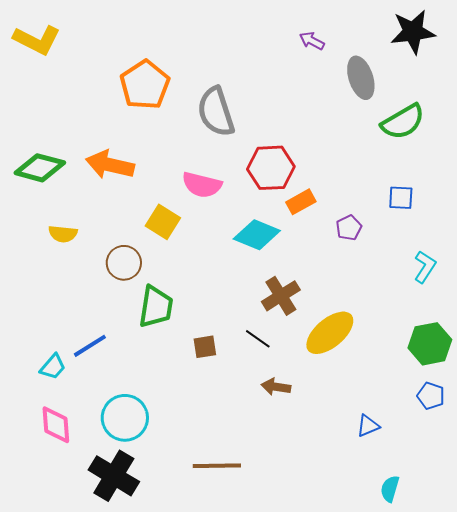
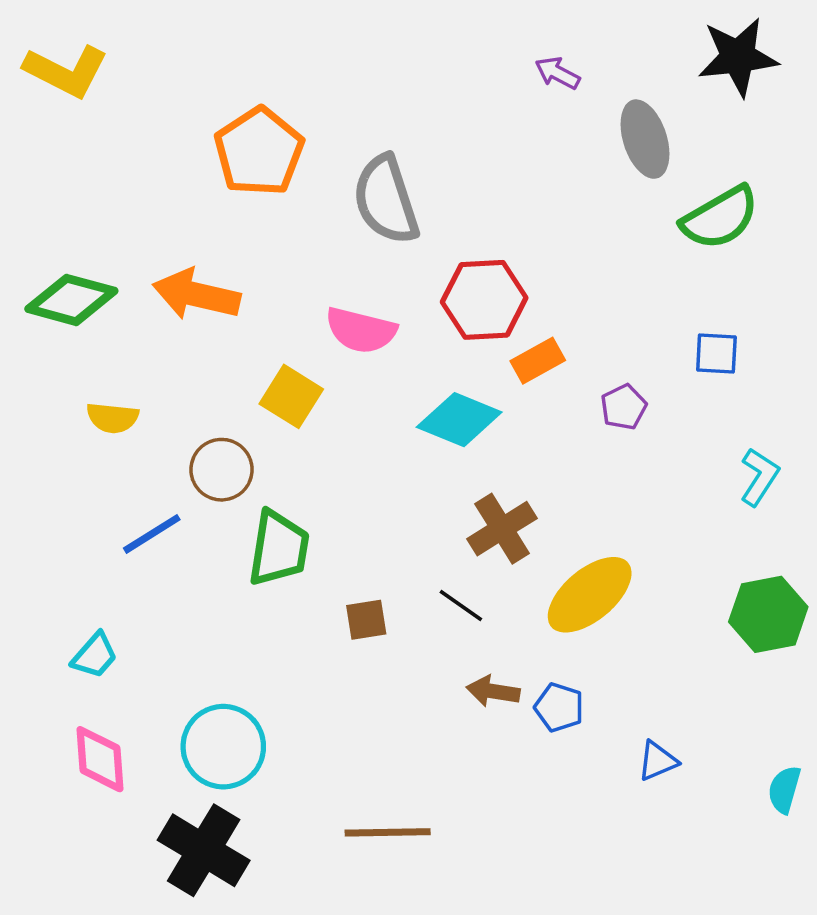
blue line: (90, 346) -> (152, 534), moved
blue pentagon: (431, 396) -> (559, 707), moved
cyan semicircle: (390, 489) -> (784, 790), moved

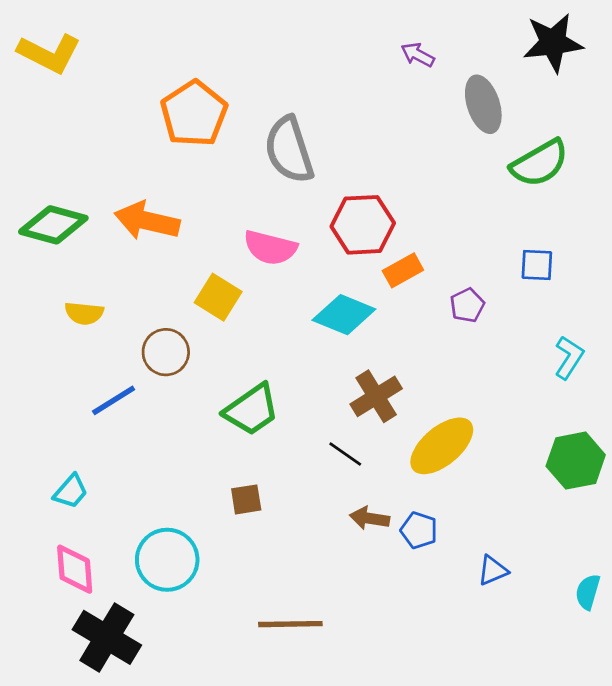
green trapezoid: (279, 548) -> (252, 410), moved, turned 46
brown square: (366, 620) -> (246, 499), moved
black cross: (204, 850) -> (107, 637), moved

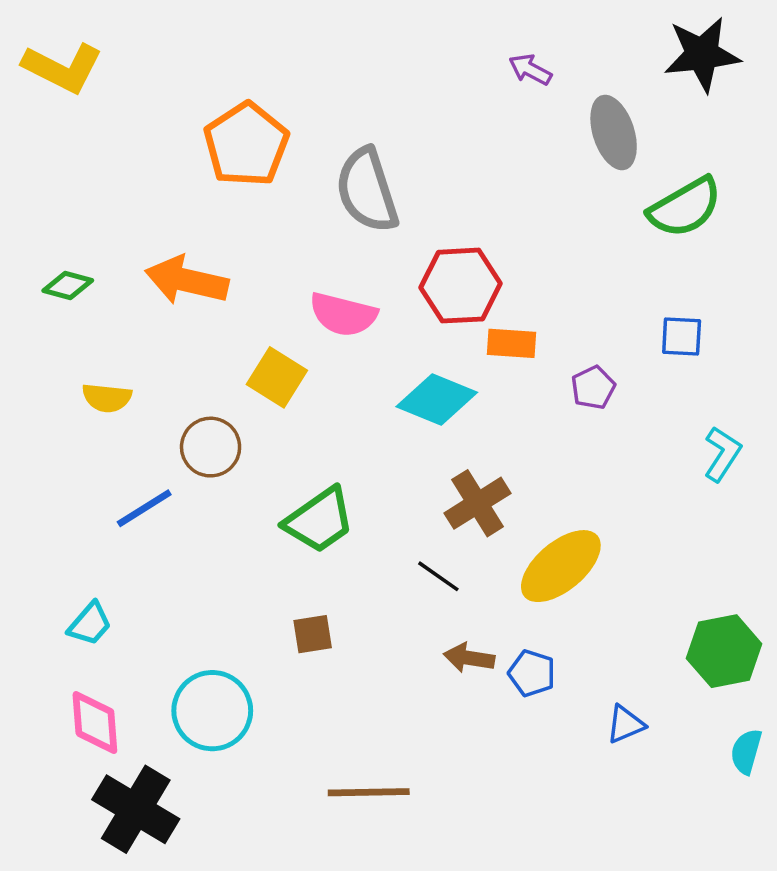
green diamond: (53, 225) -> (68, 286), size x0.6
orange rectangle: (403, 270) -> (512, 343), turned 33
green hexagon: (576, 461) -> (724, 651), moved

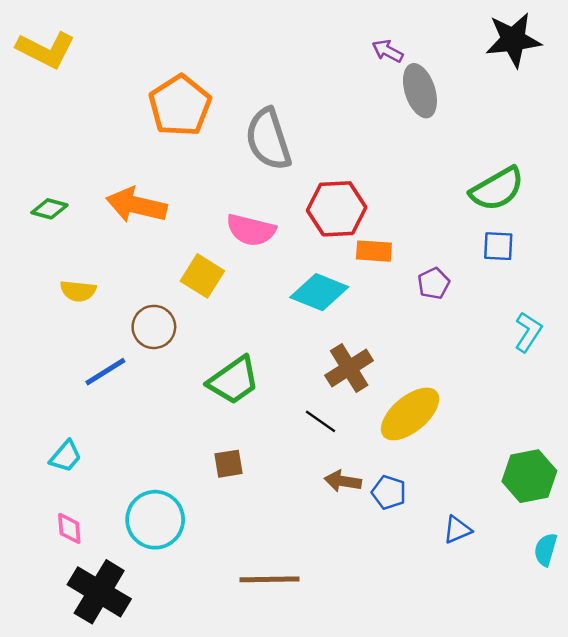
gray ellipse: (614, 132) -> (420, 91), moved
green semicircle: (685, 207) -> (497, 189), moved
pink diamond: (95, 723) -> (69, 528), size x0.7

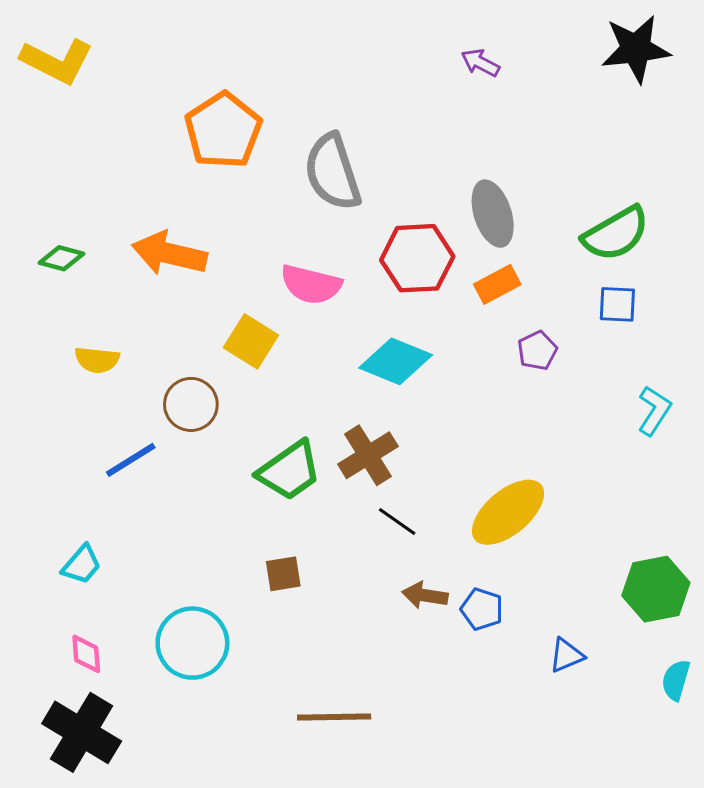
gray ellipse: (420, 91) -> (493, 214), moved
orange rectangle: (374, 251) -> (497, 284), moved, turned -32
brown cross: (349, 368) -> (368, 455), moved
black cross: (99, 592) -> (82, 732), moved

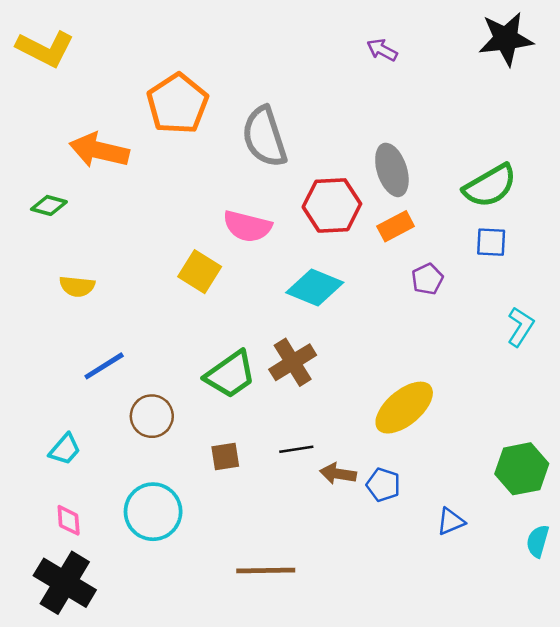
orange arrow: (169, 254) -> (99, 150), moved
brown circle: (191, 404) -> (152, 416), moved
black line: (397, 521) -> (296, 449), moved, turned -44

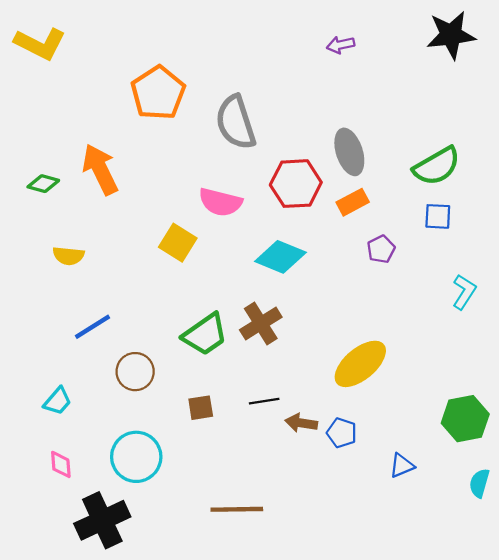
purple arrow: (382, 50) -> (341, 45), turned -40
orange arrow: (99, 150) -> (100, 169), moved, turned 51
black cross: (65, 583) -> (102, 520), moved, turned 34

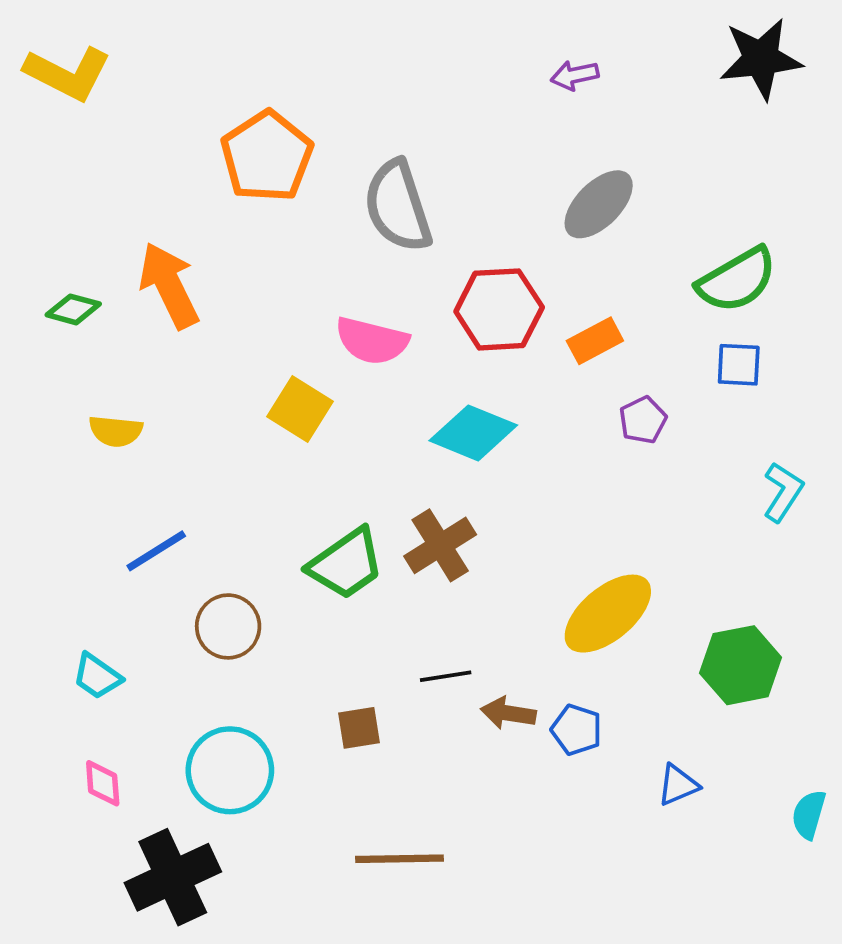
gray ellipse: (349, 152) -> (599, 204), moved, turned 63
cyan trapezoid: (58, 401) -> (97, 676), turned 84
brown square: (201, 408) -> (359, 728), moved
green hexagon: (465, 419) -> (741, 665), moved

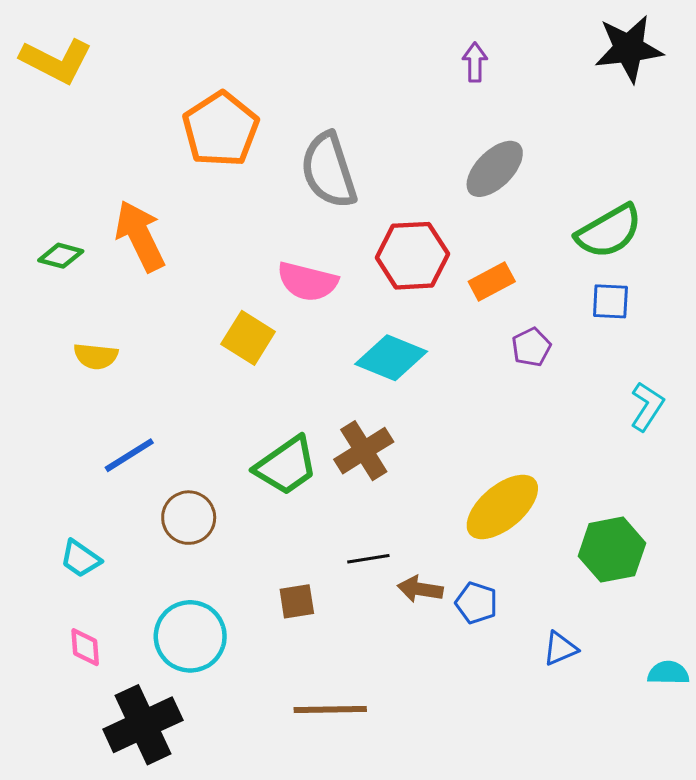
purple arrow: (575, 75) -> (475, 62), turned 102
cyan semicircle: (809, 815) -> (668, 673), turned 75

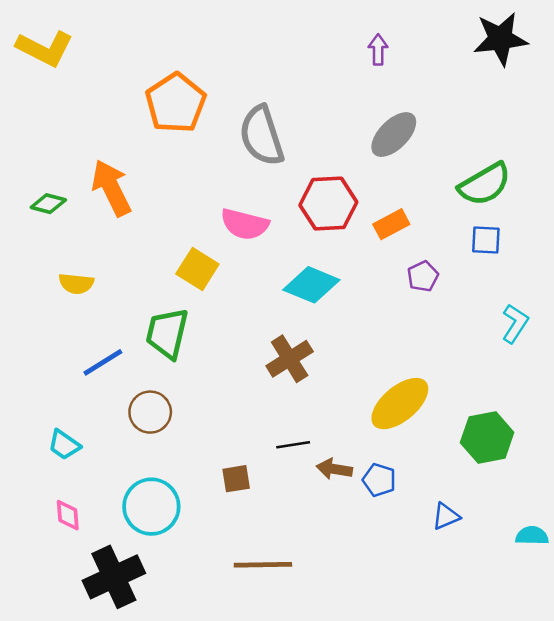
green trapezoid: (286, 466) -> (167, 333), moved, turned 138

